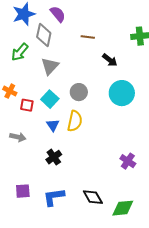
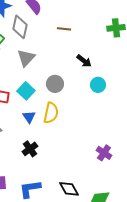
black arrow: (110, 60) -> (84, 61), moved
cyan circle: (122, 93) -> (98, 85), size x0.6

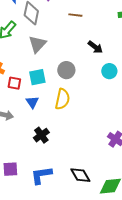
cyan square: (26, 91) -> (37, 77), turned 36
blue triangle: (29, 117) -> (32, 102), moved

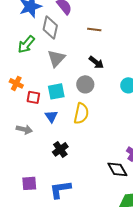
black arrow: (95, 47) -> (96, 62), moved
black diamond: (80, 175) -> (117, 169), moved

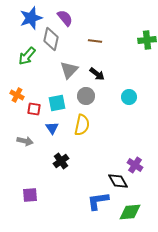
gray triangle: (56, 58) -> (69, 70), moved
blue L-shape: (60, 189) -> (98, 201), moved

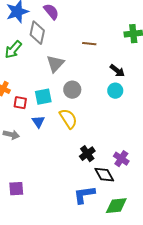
brown line: (95, 41) -> (89, 44), moved
black arrow: (97, 74) -> (117, 71), moved
yellow semicircle: (82, 125) -> (68, 119), turned -45
black cross: (61, 161) -> (87, 154), moved

